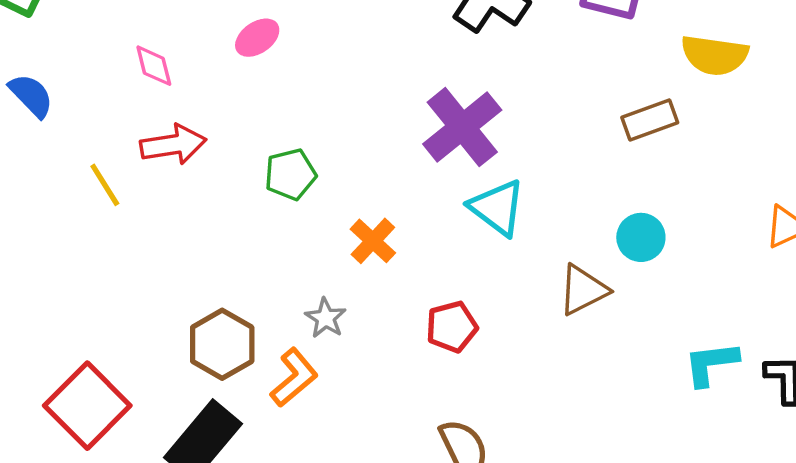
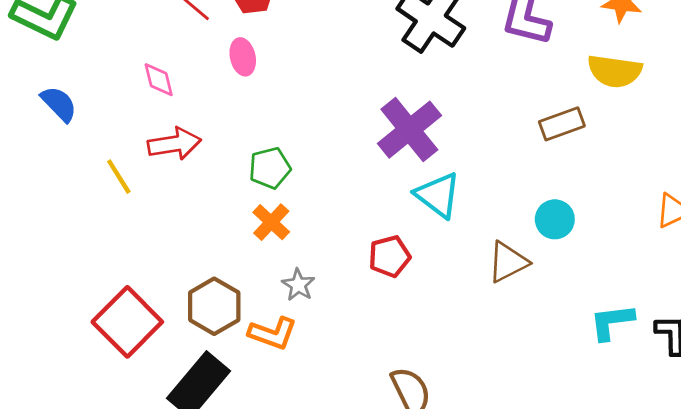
pink ellipse: (257, 38) -> (243, 57), turned -68
orange cross: (373, 241) -> (271, 222), moved
red pentagon: (452, 327) -> (389, 256), moved
orange L-shape: (294, 378) -> (273, 333), turned 60
red square: (87, 406) -> (127, 322), moved

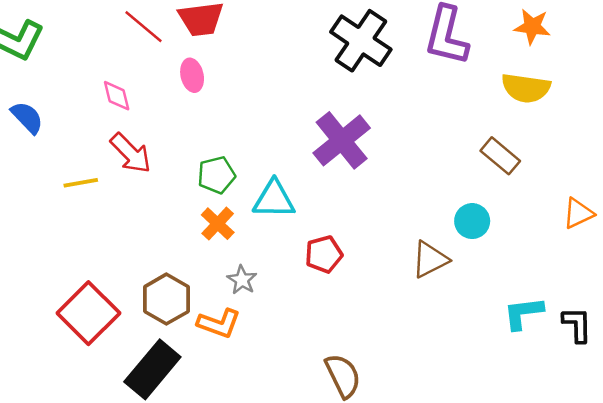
brown rectangle: (562, 124) -> (500, 156), moved, turned 60
red arrow: (174, 144) -> (131, 153), turned 54
yellow line: (119, 177) -> (81, 183), turned -68
cyan triangle: (438, 195) -> (274, 199), moved, turned -36

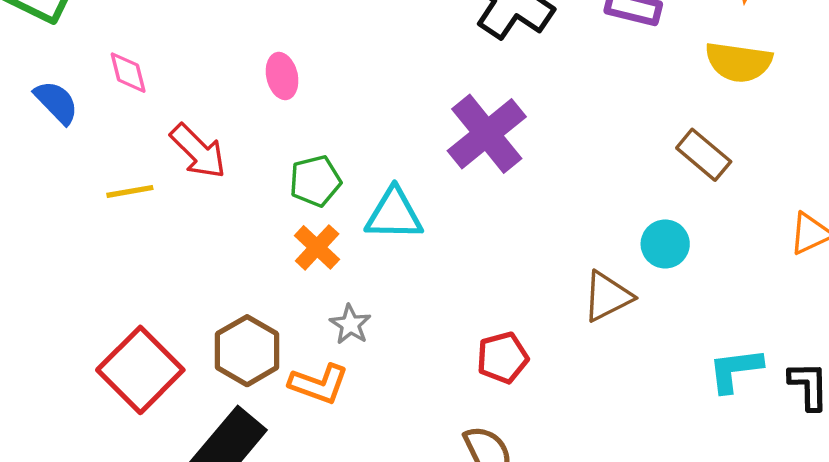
pink ellipse: (192, 75) -> (282, 76), moved
pink diamond: (117, 96) -> (128, 73), moved
red pentagon: (324, 254) -> (502, 358), moved

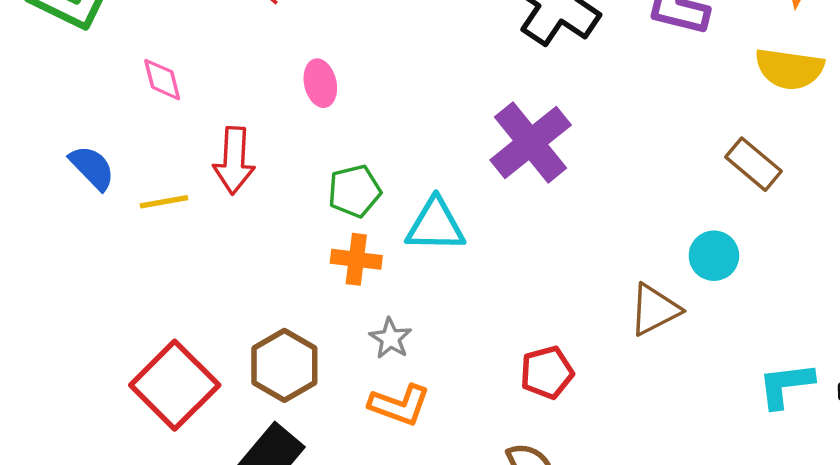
blue semicircle: (56, 102) -> (92, 168), moved
red arrow: (198, 151) -> (234, 160), turned 48
orange cross: (317, 247) -> (356, 259), turned -36
orange L-shape: (319, 384) -> (399, 405), moved

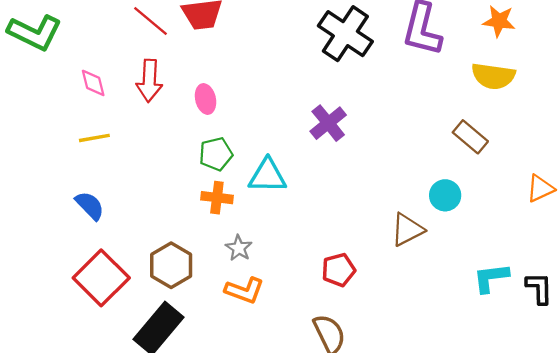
pink ellipse: (320, 83) -> (206, 99), moved
purple cross: (531, 142) -> (328, 123), size x0.7
red arrow: (234, 160) -> (149, 81), moved
blue semicircle: (92, 168) -> (90, 206), moved
yellow line: (164, 202) -> (94, 138), moved

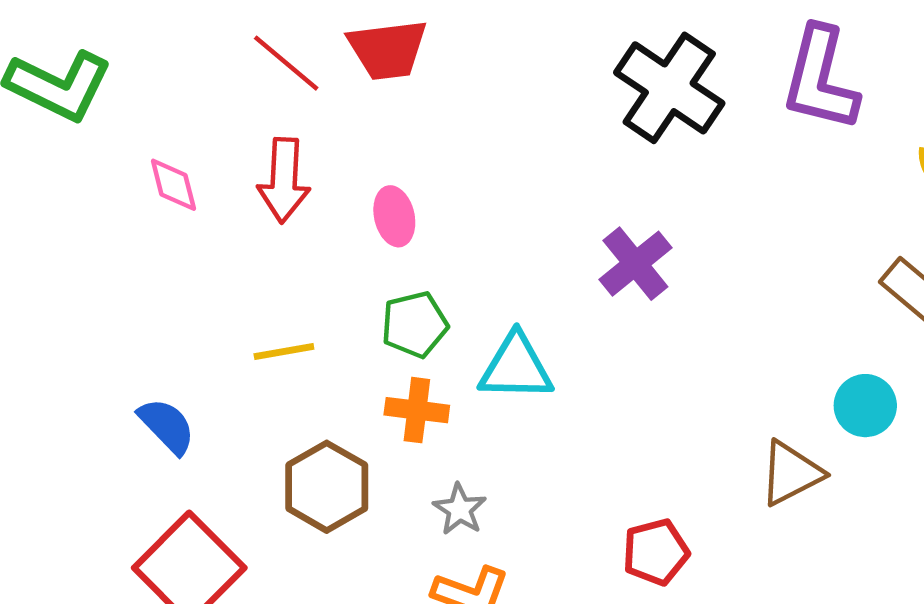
yellow line: (94, 138) -> (284, 352), moved
brown hexagon: (171, 265) -> (327, 487), moved

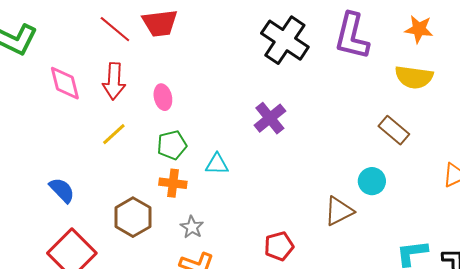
pink diamond: (173, 185) -> (65, 83), size x1.4
yellow line: (284, 352) -> (114, 134), moved, turned -32
cyan triangle: (516, 367) -> (217, 164), size x0.7

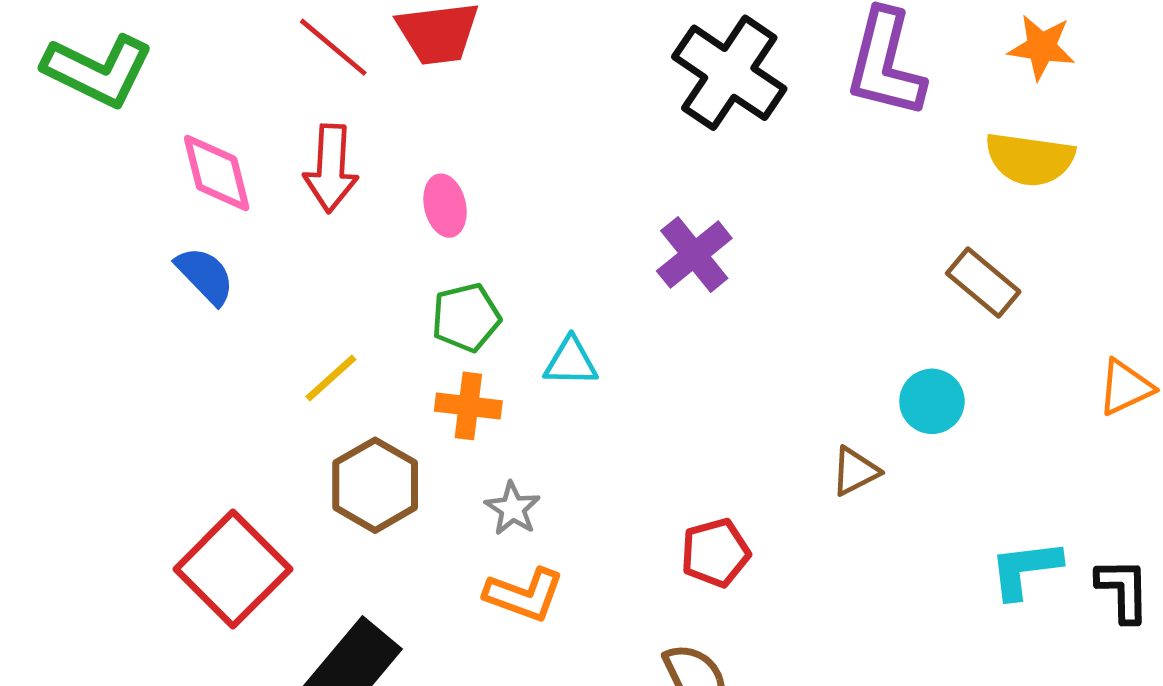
yellow line: (114, 134) -> (331, 378), moved
blue semicircle: (62, 190) -> (205, 276), moved
brown triangle: (339, 211) -> (855, 471), size x0.7

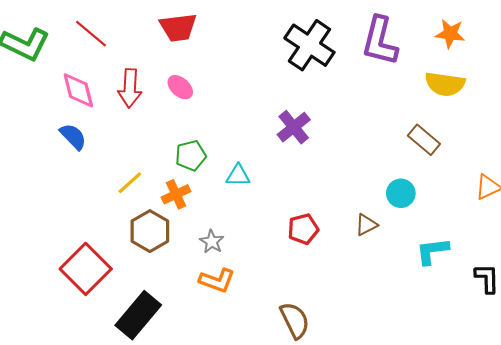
red line: (333, 47) -> (91, 34), moved
pink ellipse: (445, 206) -> (180, 87), moved, turned -35
orange cross: (468, 406) -> (176, 194), moved, turned -32
red pentagon: (715, 553) -> (303, 229), moved
cyan L-shape: (1025, 569) -> (432, 251), moved

